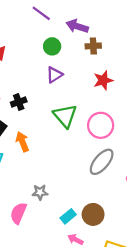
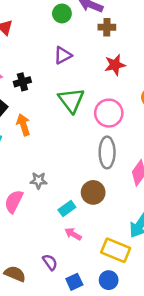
green circle: (52, 46) -> (62, 13), moved
gray ellipse: (102, 162) -> (107, 152), turned -44
brown circle: (93, 214) -> (93, 192), moved

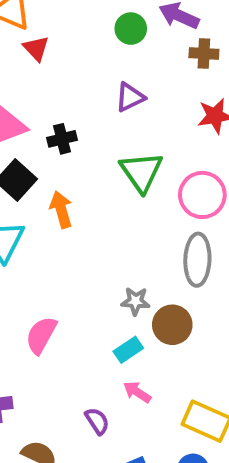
gray star: (38, 180) -> (136, 301), moved
purple semicircle: (50, 262) -> (97, 421), moved

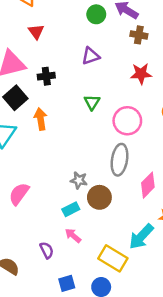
red triangle: (36, 48) -> (36, 32), moved
green triangle: (141, 172) -> (92, 102), size x0.6

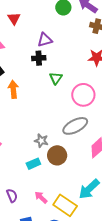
purple triangle: (91, 56) -> (45, 40), moved
black cross: (46, 76) -> (39, 58), moved
gray ellipse: (120, 160) -> (75, 126), turned 50
pink arrow: (73, 236) -> (41, 197), moved

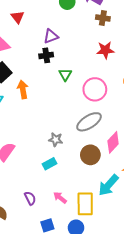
brown circle: (57, 155) -> (90, 155), moved
yellow rectangle: (65, 205) -> (85, 204), turned 60

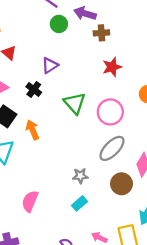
black cross: (46, 55) -> (34, 89), moved, turned -32
green triangle: (65, 75) -> (75, 103), size x1.5

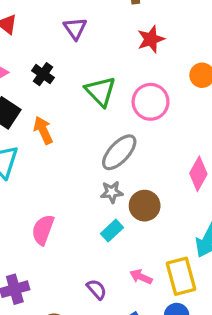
purple triangle: (50, 65) -> (75, 28), moved, turned -30
gray ellipse: (112, 148) -> (119, 152), moved
brown circle: (122, 184) -> (145, 206), moved

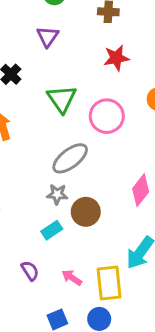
purple semicircle: (97, 289) -> (30, 271), moved

